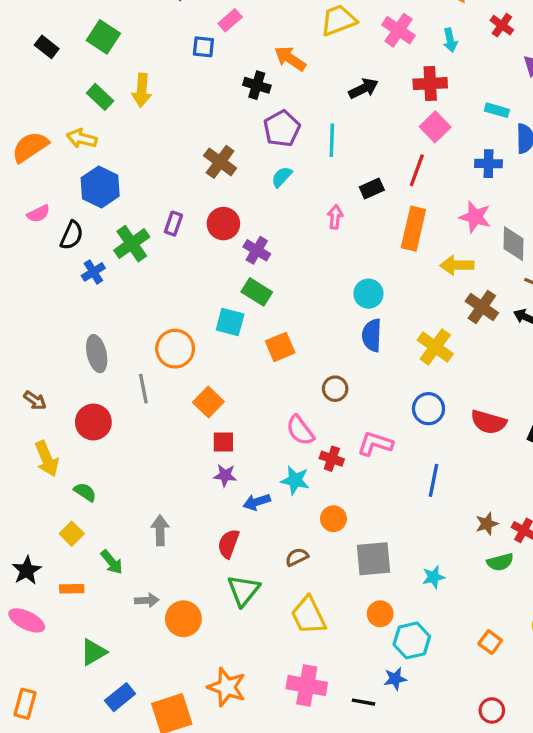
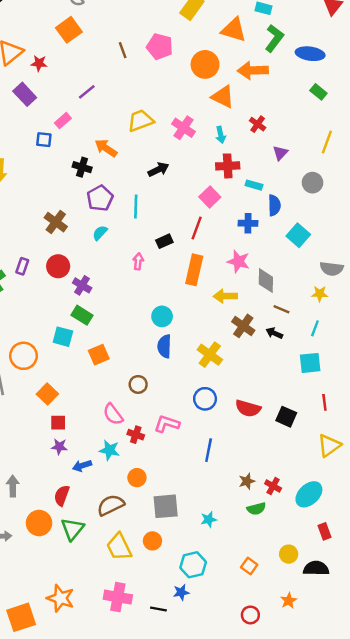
red cross: (430, 84) -> (228, 166), moved
brown semicircle: (297, 557) -> (111, 505), size x1.6
orange circle: (380, 614) -> (152, 541), moved
orange circle: (183, 619) -> (39, 523), moved

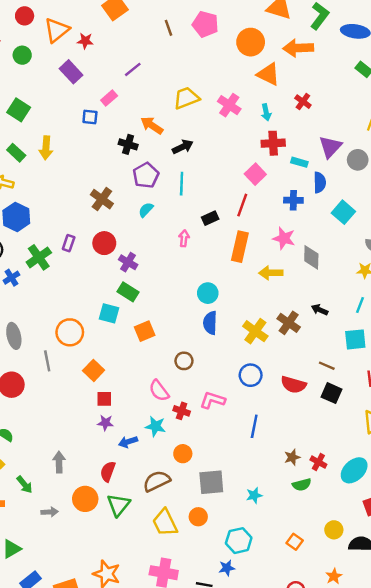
purple triangle: (280, 153) -> (330, 147), moved, size x1.5
black arrow: (158, 170) -> (183, 147), moved
brown line: (281, 309) -> (327, 366), moved
brown cross: (243, 326) -> (289, 323), moved

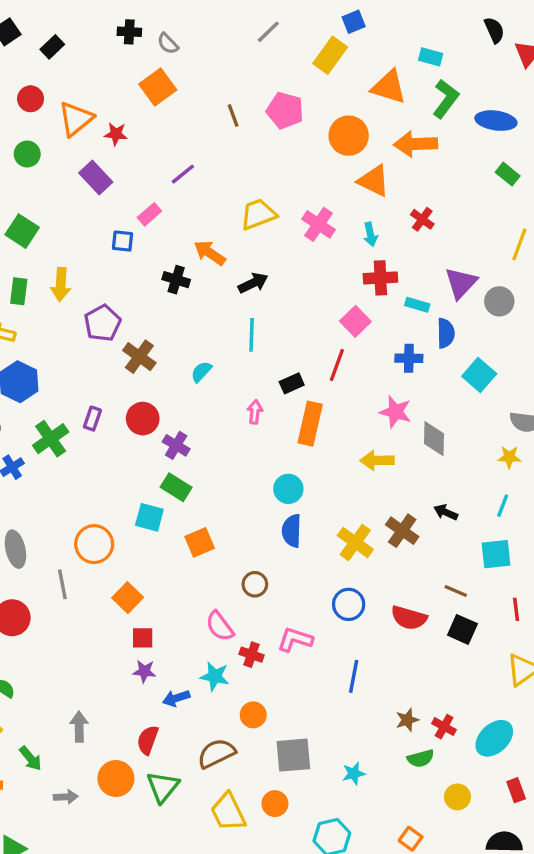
green rectangle: (16, 153) -> (19, 291), turned 54
purple pentagon: (146, 175) -> (103, 323), moved
orange rectangle: (240, 247) -> (310, 424), moved
yellow circle: (334, 530) -> (457, 797), moved

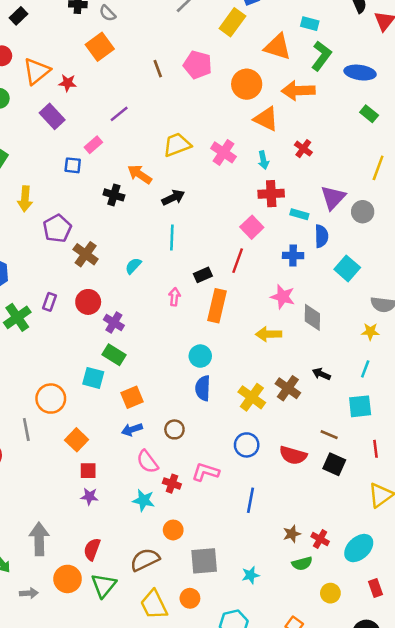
blue arrow: (176, 698) -> (132, 429), moved
gray arrow: (79, 727) -> (39, 539), size x1.4

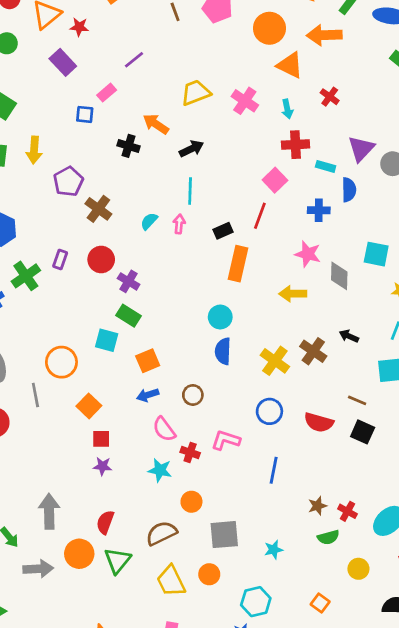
cyan square: (347, 268) -> (376, 254), moved, turned -30
pink arrow: (174, 297) -> (179, 224), moved
gray arrow: (29, 593) -> (38, 569), size x1.5

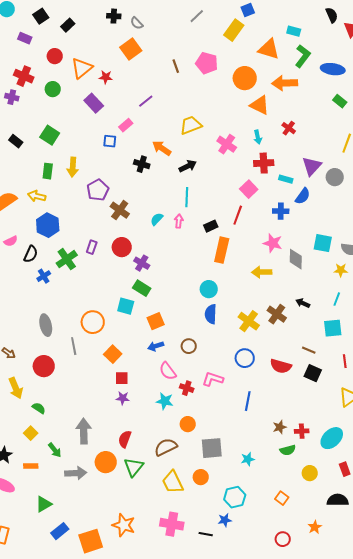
pink cross: (245, 101) -> (227, 144), moved
blue semicircle: (349, 190) -> (303, 196), turned 36
red cross: (347, 511) -> (302, 431), turned -32

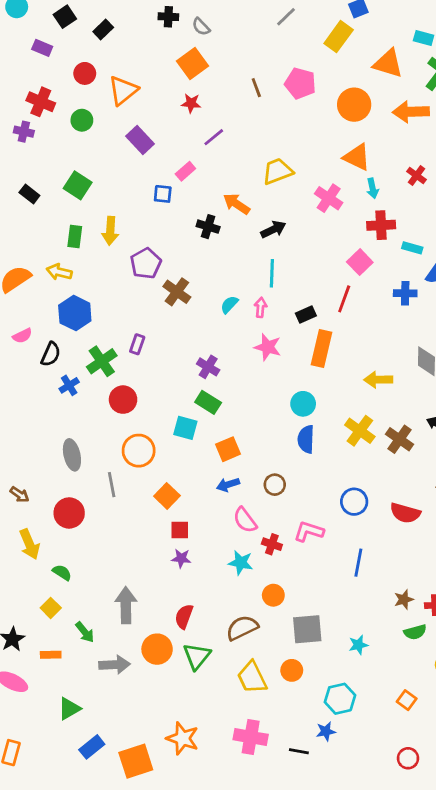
red star: (106, 77) -> (191, 103), moved
orange triangle: (260, 105) -> (357, 157), moved
pink star: (273, 243) -> (268, 347), moved
red circle: (122, 247) -> (123, 400), moved
yellow cross: (249, 321) -> (360, 431), moved

